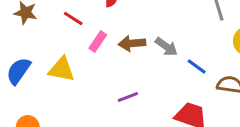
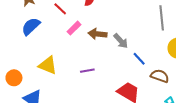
yellow triangle: (62, 69) -> (48, 65), moved
blue semicircle: (18, 71) -> (31, 26), moved

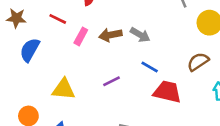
blue line: (139, 59) -> (150, 67), moved
brown semicircle: (160, 76) -> (198, 62), turned -36

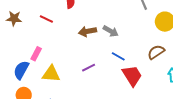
pink rectangle: (81, 36) -> (36, 54), moved
blue semicircle: (30, 50) -> (21, 70), moved
red trapezoid: (167, 92) -> (132, 76), turned 45

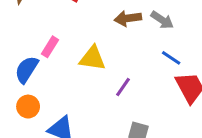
purple line: (89, 68) -> (123, 87), moved, turned -32
yellow triangle: (51, 74) -> (92, 58), moved

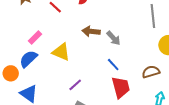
blue semicircle: (27, 70) -> (28, 59), moved
purple line: (123, 87) -> (75, 85), moved

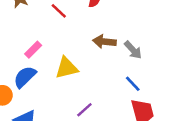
yellow triangle: (61, 52) -> (66, 68), turned -36

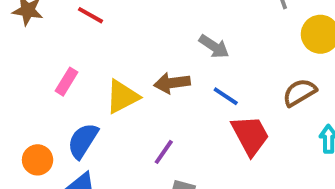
brown arrow: (104, 42) -> (172, 83), moved
blue semicircle: (25, 77) -> (83, 141), moved

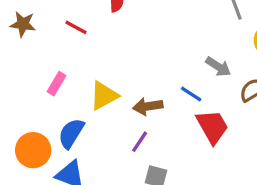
gray arrow: (214, 46) -> (218, 67), moved
brown arrow: (172, 83) -> (148, 106), moved
orange circle: (38, 160) -> (33, 150), size x1.4

